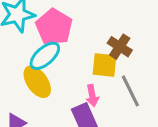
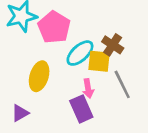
cyan ellipse: (45, 56) -> (80, 53), moved
yellow ellipse: (37, 82) -> (39, 76), turned 52

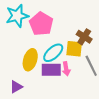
cyan ellipse: (80, 53) -> (53, 53), moved
purple rectangle: (81, 109) -> (51, 70), moved, turned -66

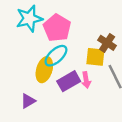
cyan ellipse: (53, 53) -> (56, 56), moved
purple rectangle: (51, 70) -> (69, 81), turned -30

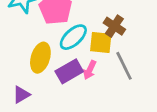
cyan ellipse: (56, 56) -> (73, 37), moved
pink arrow: (86, 80) -> (90, 70), turned 35

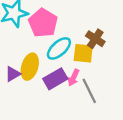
gray line: (124, 66) -> (89, 91), moved
purple triangle: (21, 95) -> (13, 74), moved

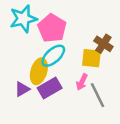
cyan ellipse: (59, 48) -> (53, 56), moved
purple triangle: (13, 74) -> (22, 89), moved
purple rectangle: (55, 79) -> (50, 88), moved

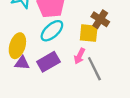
yellow ellipse: (39, 71) -> (17, 46), moved
purple triangle: (22, 89) -> (22, 63), turned 35

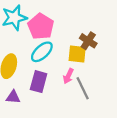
purple rectangle: (48, 62) -> (39, 82), turned -45
purple triangle: (22, 63) -> (13, 97), moved

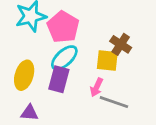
purple rectangle: (39, 82) -> (59, 79), moved
gray line: (83, 88) -> (114, 102), turned -45

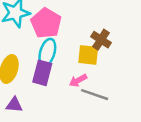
cyan ellipse: (64, 58) -> (47, 52), turned -32
pink arrow: (97, 87) -> (78, 80), turned 36

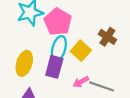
yellow square: (88, 55) -> (81, 51), moved, turned 36
pink arrow: (78, 80) -> (81, 82), moved

